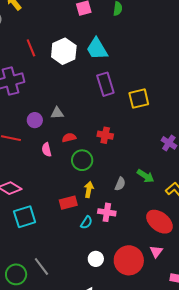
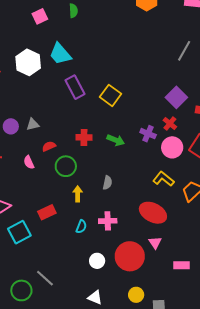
yellow square: (139, 99) -> (110, 95), turned -30
purple circle: (35, 120) -> (11, 126), moved
green arrow: (145, 176) -> (116, 140), moved
red rectangle: (68, 203) -> (47, 212), moved
pink cross: (107, 212) -> (108, 221), moved

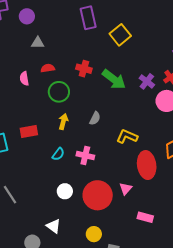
purple circle: (11, 126) -> (27, 16), moved
green arrow: (116, 140) -> (114, 79), size x1.4
yellow L-shape: (163, 179) -> (127, 136), moved, turned -30
red ellipse: (153, 213) -> (147, 165), moved, turned 40

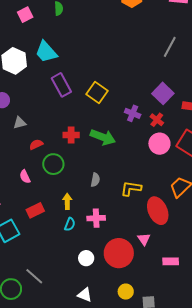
pink semicircle: (24, 78) -> (25, 177), moved
purple cross: (147, 81) -> (133, 113), moved
yellow arrow: (63, 122) -> (67, 201), moved

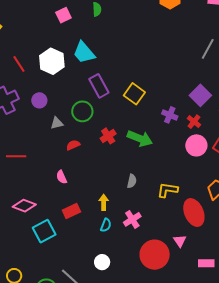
red cross: (71, 135) -> (108, 136), turned -35
green circle: (53, 164) -> (82, 111), moved
pink cross: (96, 218) -> (132, 219), turned -30
white circle: (86, 258) -> (102, 262), moved

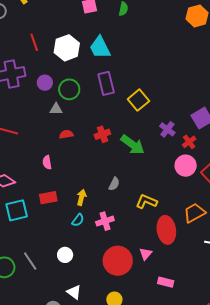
green circle: (82, 111) -> (69, 89), moved

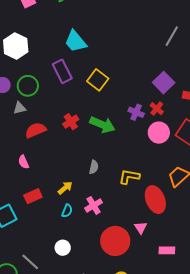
cyan trapezoid: (100, 47) -> (76, 41), moved
purple cross: (167, 129) -> (136, 112), moved
red semicircle: (66, 134) -> (36, 130), size x1.5
yellow arrow: (81, 197) -> (65, 188), turned 49

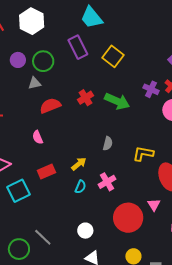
white circle: (63, 248) -> (85, 231), moved

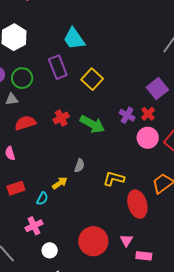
yellow arrow: (79, 164) -> (60, 183), moved
pink cross: (107, 182) -> (34, 226), moved
cyan semicircle: (80, 187) -> (42, 199), moved
pink triangle: (154, 205) -> (126, 240), moved

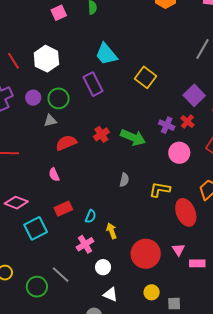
yellow square: (92, 79) -> (146, 77), moved
pink circle: (148, 138) -> (179, 153), moved
yellow arrow: (60, 183) -> (112, 231), moved, turned -70

